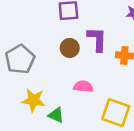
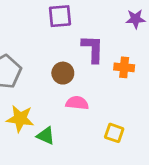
brown circle: (70, 48) -> (63, 73), moved
yellow square: (116, 113) -> (114, 133), size x0.6

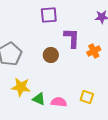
orange cross: (124, 67) -> (94, 51), turned -32
pink semicircle: (77, 103) -> (59, 102), moved

